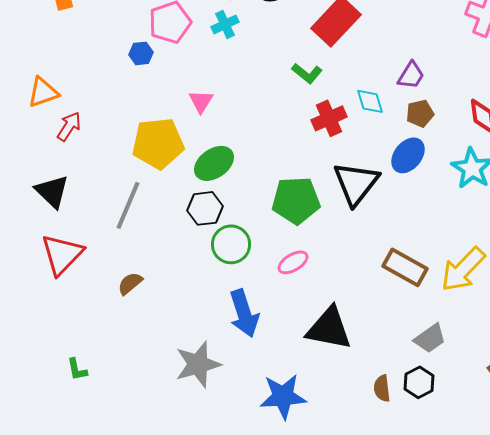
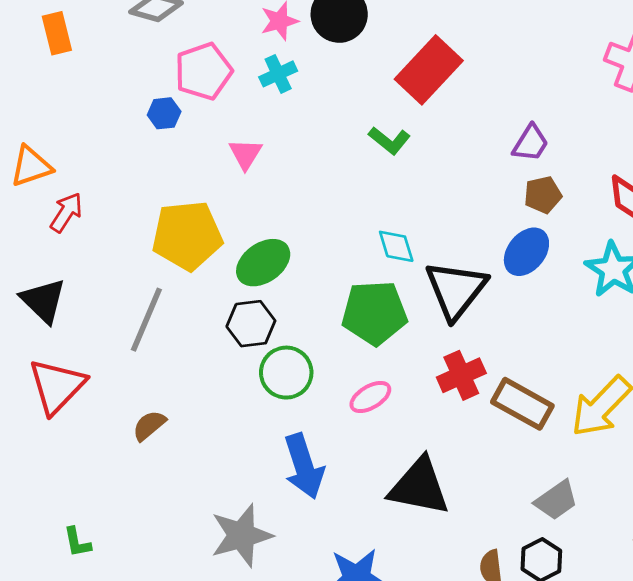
pink triangle: (201, 101) -> (245, 154), moved
cyan diamond: (370, 101) -> (396, 246), moved
red cross: (329, 118) -> (461, 375), moved

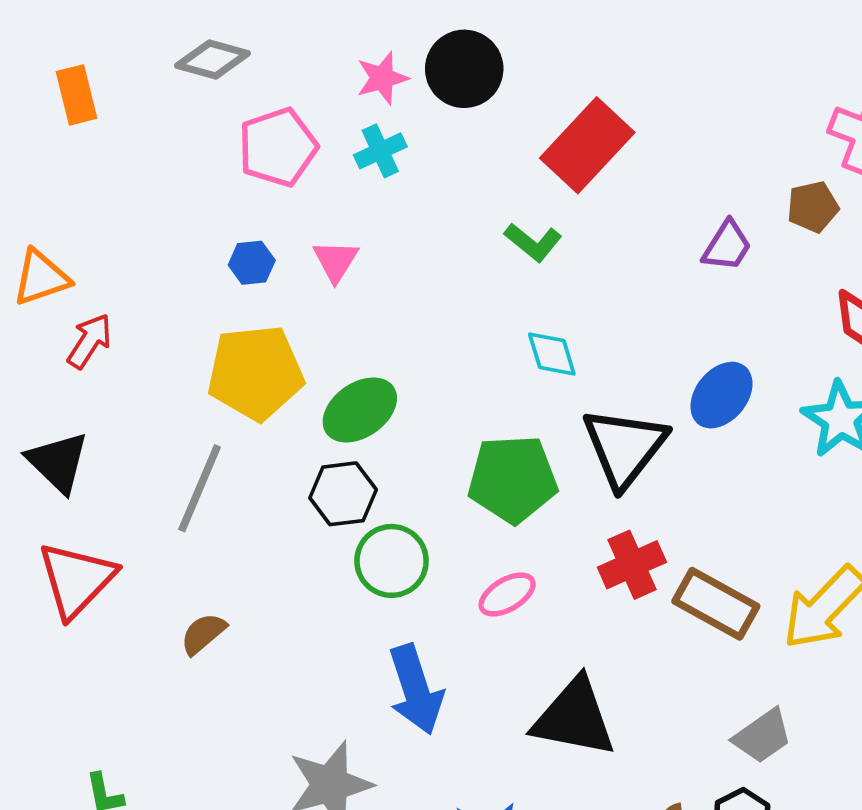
blue hexagon: (164, 113) -> (252, 263), moved
brown pentagon: (543, 195) -> (813, 207), moved
cyan diamond: (396, 246) -> (552, 354), moved

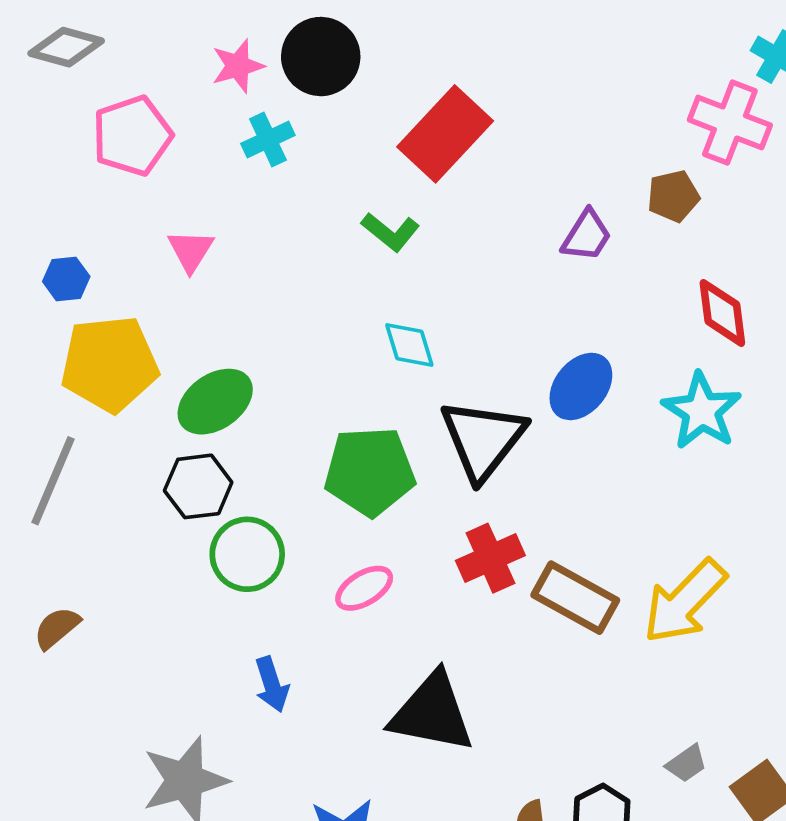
cyan cross: (380, 151) -> (268, 139), moved
blue hexagon: (252, 263) -> (66, 279), moved
blue arrow: (416, 690) -> (272, 684), size x0.6
gray trapezoid: (762, 736) -> (687, 764), moved, size x0.7

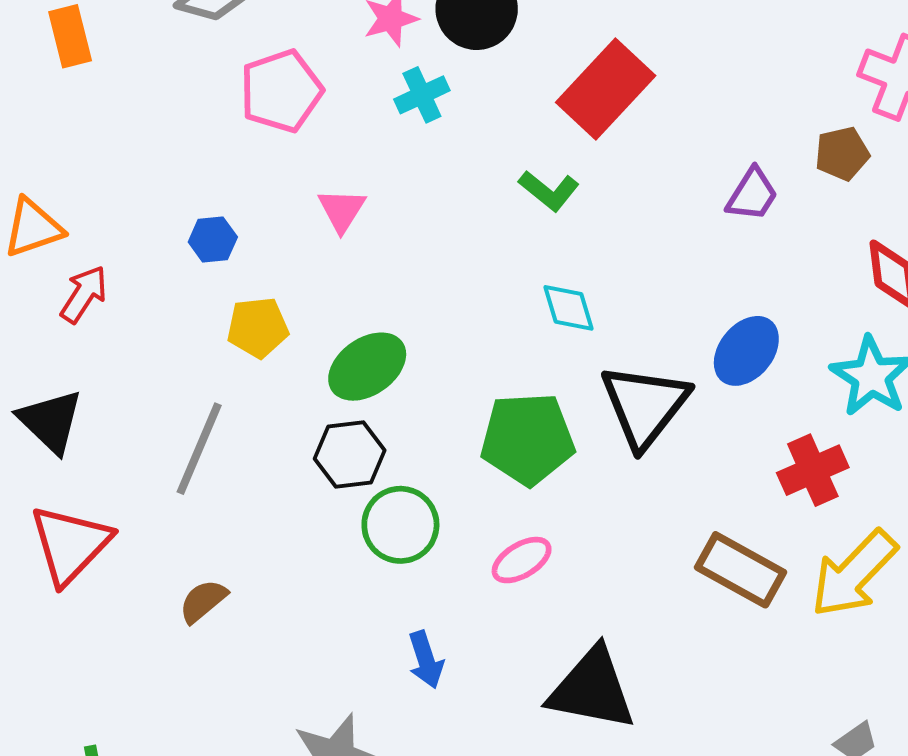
yellow pentagon: (110, 364) -> (258, 327), size x0.6
red cross: (490, 558) -> (813, 470), moved

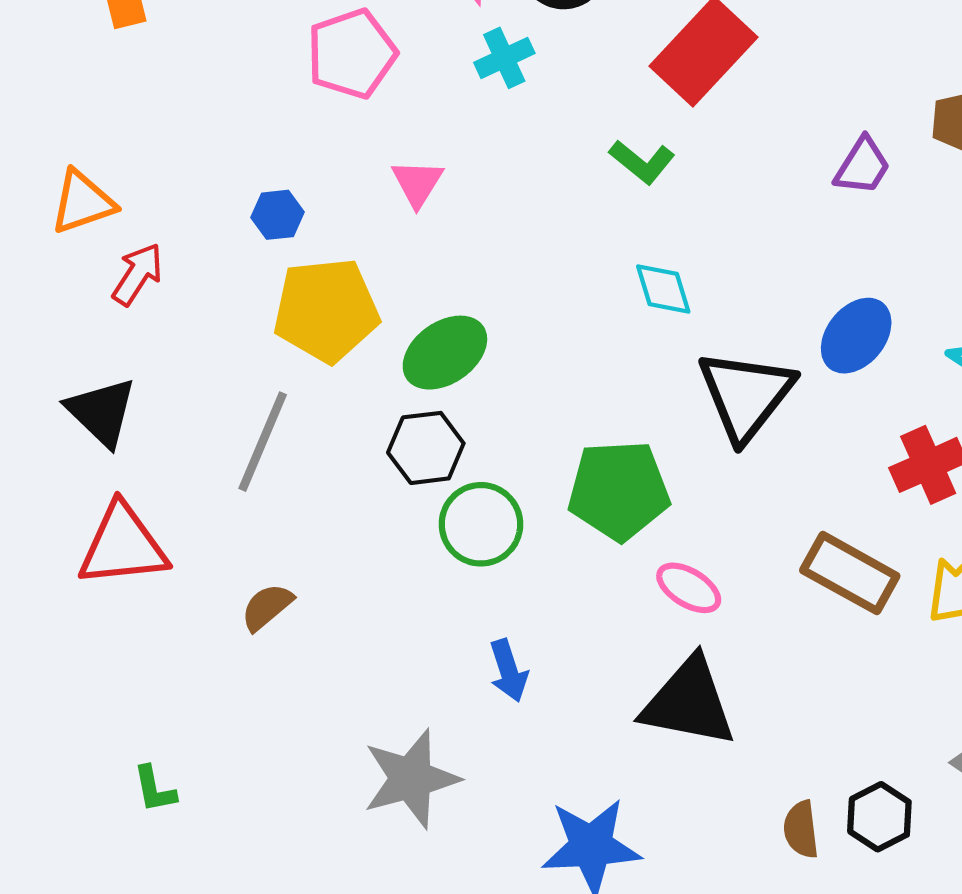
yellow pentagon: (258, 327) -> (326, 310), size x1.6
green pentagon: (527, 439) -> (619, 490), moved
red triangle: (70, 544) -> (123, 545), turned 40
pink ellipse: (522, 560) -> (689, 588), moved, turned 62

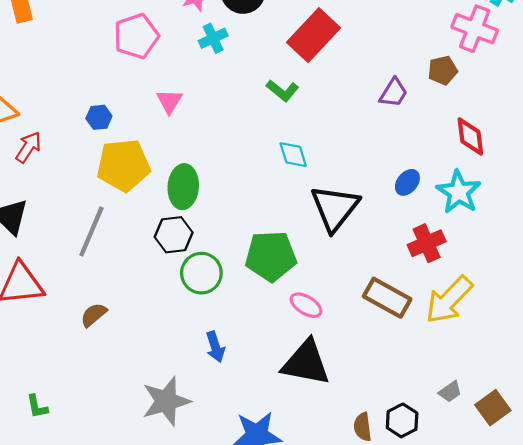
blue ellipse: (856, 336) -> (407, 182), moved, size x0.7
green ellipse: (445, 353) -> (183, 187), turned -51

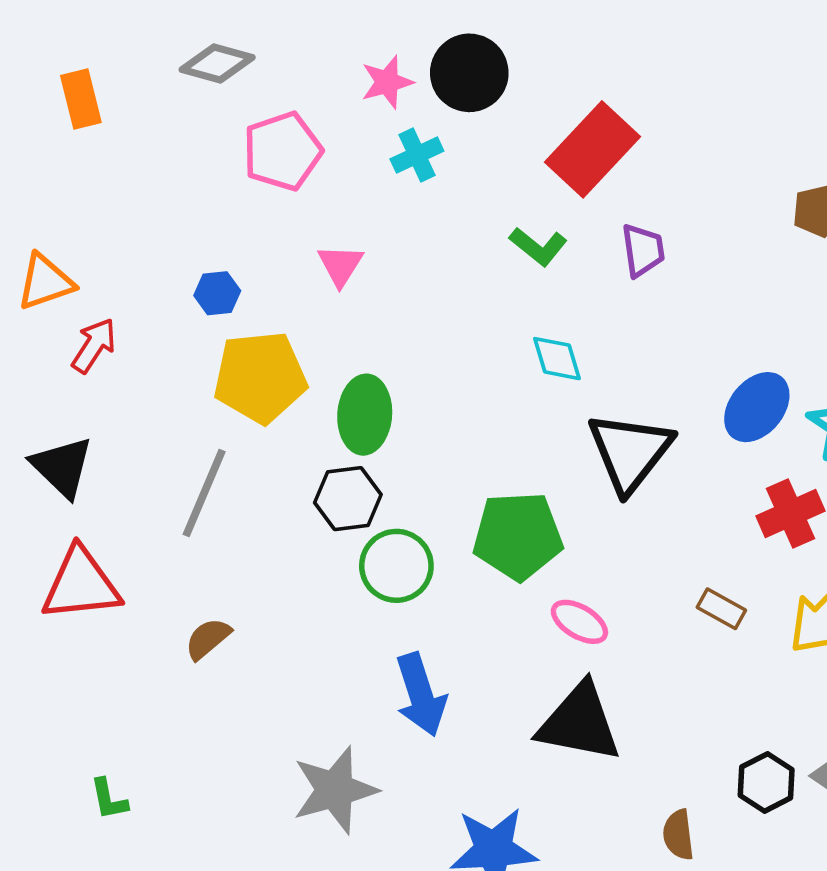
purple trapezoid: (394, 93) -> (643, 250), moved, turned -40
blue ellipse: (407, 182) -> (757, 407), size x1.5
brown rectangle: (387, 298) -> (721, 609), size x0.6
blue arrow: (215, 347) -> (421, 695), size x1.5
black hexagon: (402, 420) -> (766, 782), moved

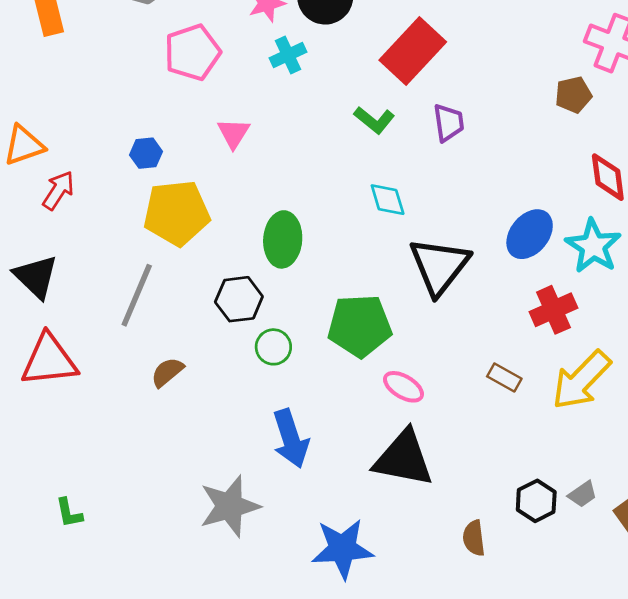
green ellipse: (365, 415) -> (283, 239), moved
green circle: (396, 566) -> (273, 347), size x0.7
brown semicircle: (208, 639) -> (167, 372), moved

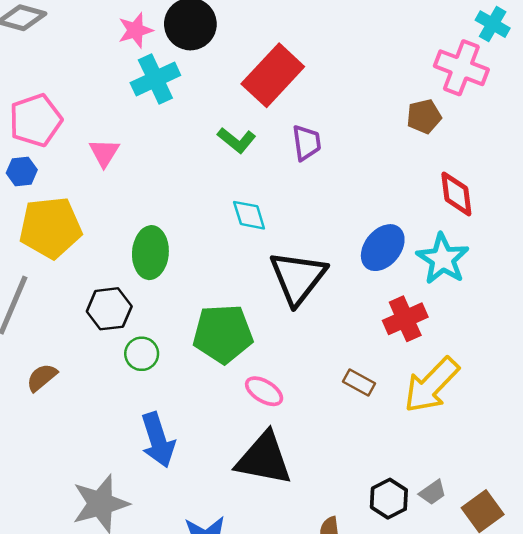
pink pentagon: (192, 52) -> (36, 120), moved
cyan cross: (288, 55) -> (155, 79), size x1.4

